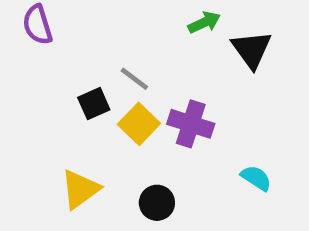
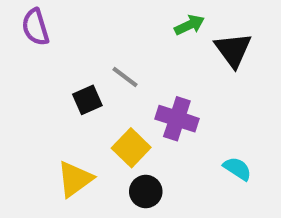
yellow square: (139, 124) -> (131, 148), moved

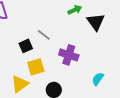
yellow square: (131, 148) -> (36, 67), moved, turned 30
cyan semicircle: (237, 169) -> (98, 79), turned -88

